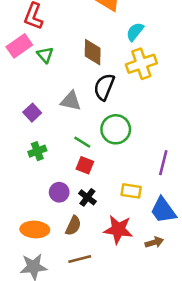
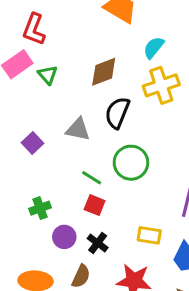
brown diamond: (93, 52) -> (104, 72), turned 68
green cross: (37, 151) -> (40, 208), moved

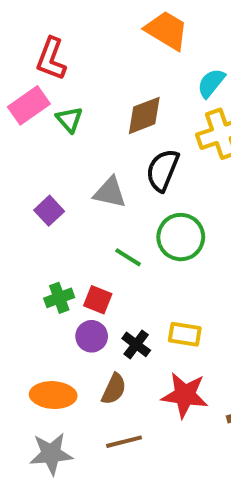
red square: (95, 205) -> (98, 300), moved
yellow rectangle: (149, 235) -> (185, 334), moved

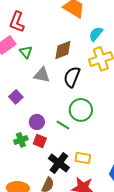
gray triangle: (110, 192) -> (42, 75), moved
green line: (128, 257) -> (63, 125), moved
purple circle: (92, 336) -> (37, 122), moved
black cross: (136, 344) -> (59, 163), size x1.5

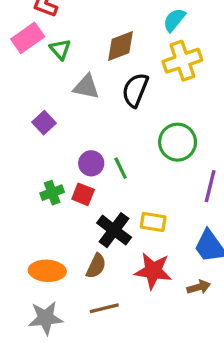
green circle: (81, 110) -> (178, 142), moved
purple circle: (37, 122) -> (91, 163), moved
green line: (63, 125) -> (121, 168), turned 32

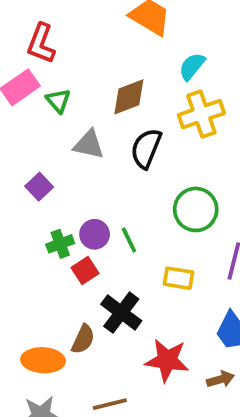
green cross: (52, 193) -> (60, 244), moved
red square: (83, 194) -> (85, 271), turned 35
yellow rectangle: (153, 222) -> (179, 278), moved
brown semicircle: (96, 266) -> (83, 339), moved

